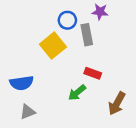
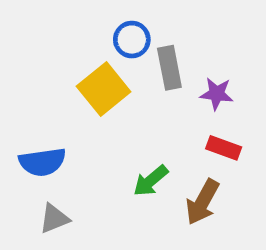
purple star: (100, 12) -> (217, 94), moved
red rectangle: (93, 73) -> (224, 148), moved
brown arrow: (117, 103) -> (202, 202), moved

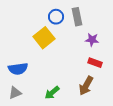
gray rectangle: (169, 68) -> (77, 17), moved
green arrow: (151, 181) -> (52, 93), moved
gray triangle: (54, 218) -> (15, 93), moved

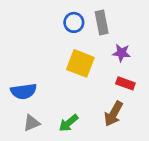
yellow square: (44, 38) -> (80, 63), moved, turned -30
gray triangle: (15, 93) -> (32, 123), moved

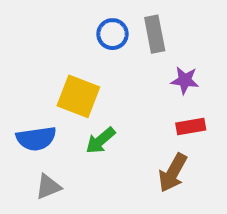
yellow square: (80, 63) -> (78, 96), moved
red rectangle: (125, 83) -> (191, 126), turned -30
green arrow: (69, 123) -> (100, 141), moved

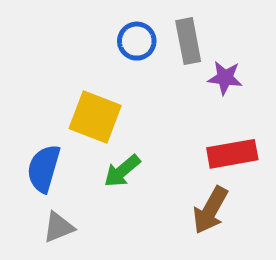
purple star: (185, 80) -> (225, 78), moved
red rectangle: (191, 126) -> (232, 154), size x1.4
blue semicircle: (36, 139) -> (44, 168), turned 114

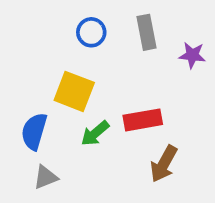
blue circle: (137, 41) -> (91, 32), moved
purple star: (225, 78) -> (192, 55), moved
red rectangle: (232, 154) -> (143, 120), moved

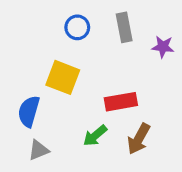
green arrow: (95, 133) -> (95, 136), moved

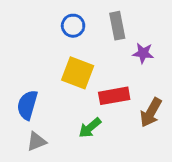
purple star: (163, 47) -> (143, 53), moved
yellow square: (63, 77) -> (78, 73), moved
brown arrow: (139, 139) -> (151, 113), moved

